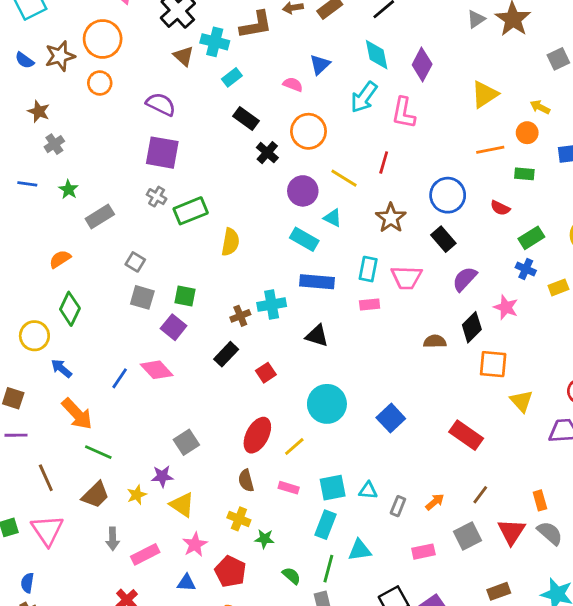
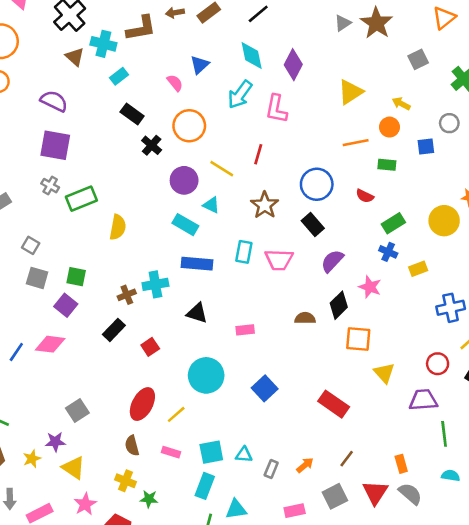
pink semicircle: (293, 84) -> (175, 83), turned 30
pink rectangle: (370, 305) -> (245, 330), moved
pink diamond: (157, 370) -> (50, 344), turned -40

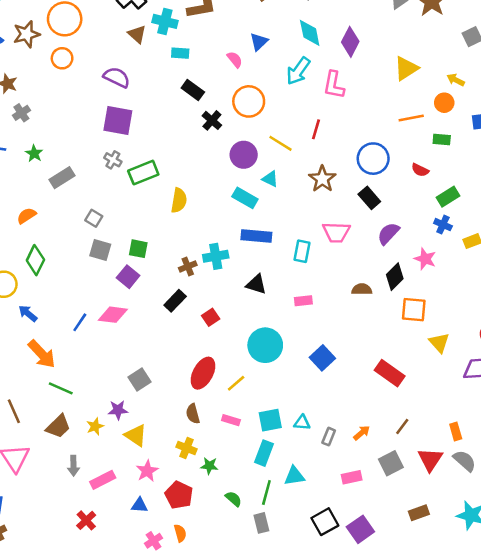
cyan rectangle: (119, 76) -> (180, 53), turned 42
cyan rectangle: (244, 252) -> (302, 251), moved

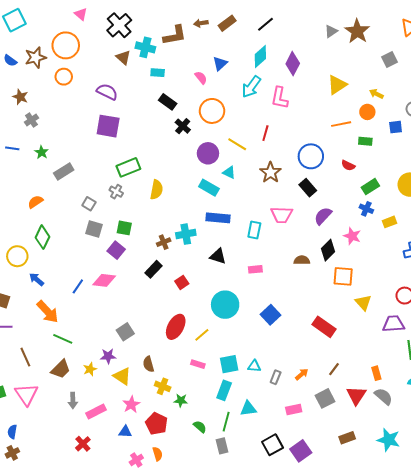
cyan diamond: (310, 33) -> (260, 56), turned 60
gray cross: (113, 160) -> (116, 192), moved
brown semicircle: (193, 414) -> (148, 364), moved

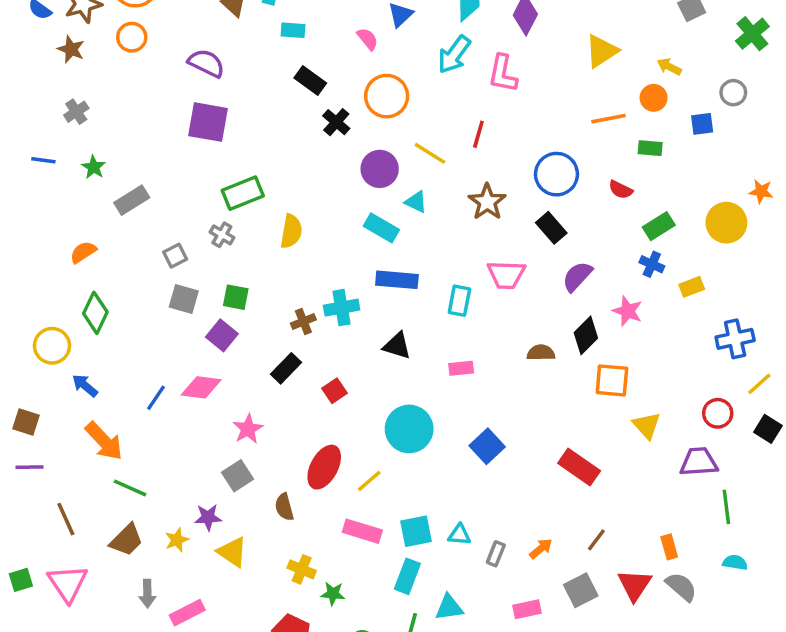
brown star: (20, 97) -> (71, 49), moved
gray square: (89, 204) -> (175, 256), turned 32
brown semicircle: (148, 364) -> (284, 507), moved
pink rectangle: (198, 364) -> (362, 531), size x1.5
pink star: (131, 404) -> (248, 429), moved

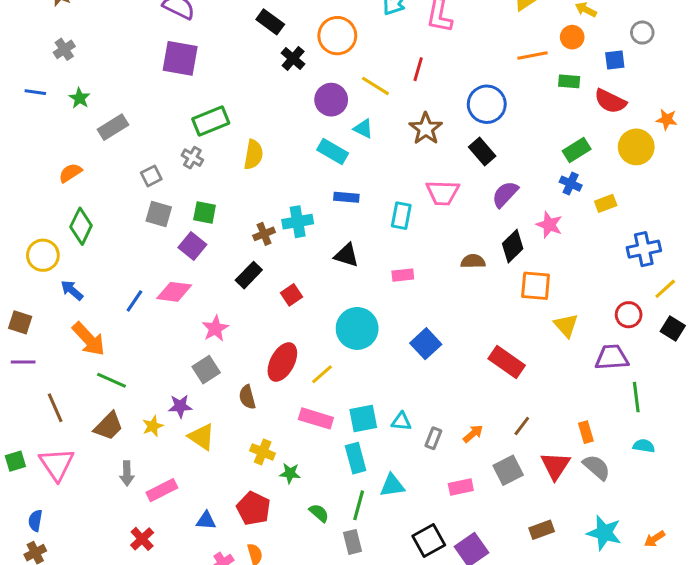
red semicircle: (621, 190) -> (610, 101), moved, size x1.5
blue rectangle: (397, 280) -> (346, 197), size x0.7
cyan rectangle: (407, 576) -> (356, 458), turned -36

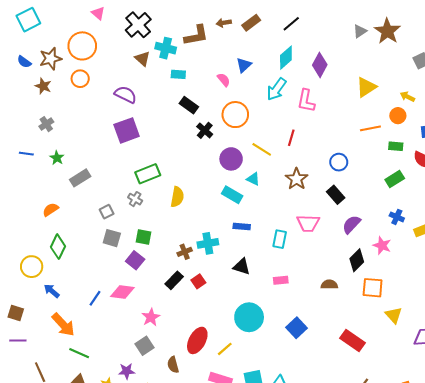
purple square: (180, 58) -> (127, 130), turned -30
blue circle: (487, 104) -> (339, 162), size x0.7
green rectangle: (577, 150) -> (395, 179), moved
brown semicircle: (473, 261) -> (329, 285), moved
red square: (292, 295) -> (198, 281), moved

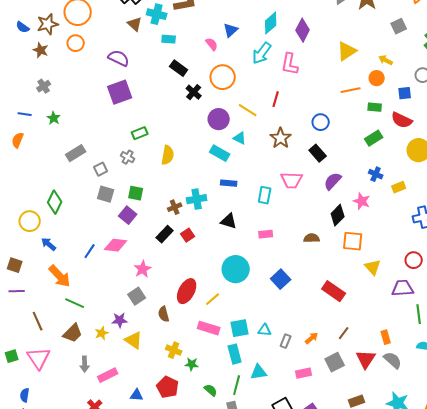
green rectangle: (148, 174) -> (140, 133), size x0.7
gray rectangle: (80, 178) -> (76, 153), moved
orange semicircle: (51, 210) -> (18, 140), moved, turned -35

